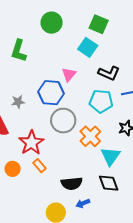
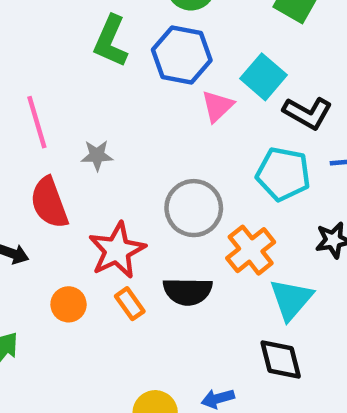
cyan square: (88, 47) -> (263, 77), moved
blue hexagon: (51, 93) -> (182, 55), moved
black semicircle: (72, 183) -> (188, 291), moved

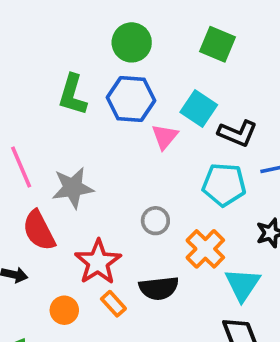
gray star: (97, 155) -> (73, 188), size x1.6
gray circle: (194, 208) -> (155, 221), size x0.6

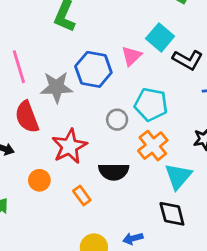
blue hexagon: (131, 99) -> (93, 69), moved
cyan pentagon: (224, 185) -> (151, 104), moved
orange rectangle: (113, 304) -> (82, 196), moved

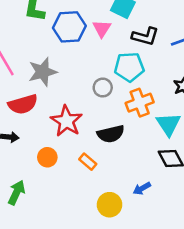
black L-shape: (188, 60) -> (145, 36), moved
blue hexagon: (93, 69) -> (69, 27), moved
red semicircle: (27, 117) -> (23, 104), turned -72
orange cross: (153, 146) -> (140, 103), turned 32

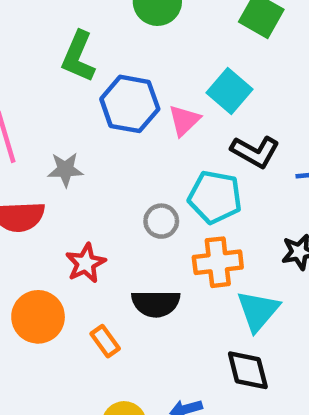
gray star: (43, 72) -> (65, 169), size x0.7
red star: (66, 121) -> (86, 263), size x0.7
orange circle: (47, 157) -> (38, 317), size x1.5

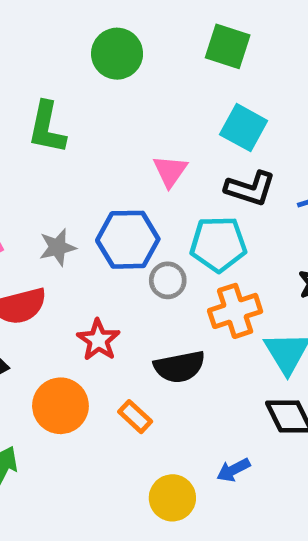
cyan square: (229, 91) -> (244, 128), moved
blue hexagon: (130, 104) -> (128, 240), moved

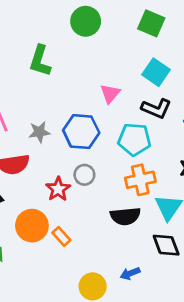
gray circle: (168, 280) -> (84, 175), moved
black semicircle: (179, 367) -> (125, 216), moved
orange rectangle: (135, 417) -> (61, 236), moved

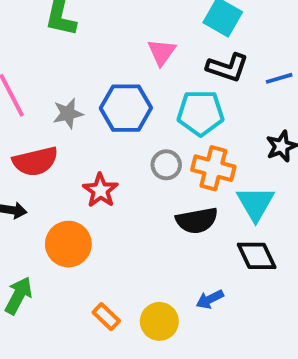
gray circle: (84, 175) -> (166, 165), moved
orange cross: (140, 180) -> (213, 168), turned 32
orange rectangle: (61, 236) -> (106, 317), moved

